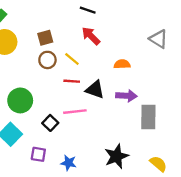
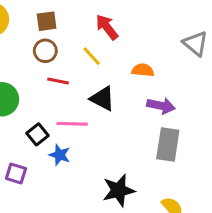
yellow line: (72, 59) -> (92, 56), moved
red line: (72, 81) -> (58, 81), moved
purple arrow: (126, 96) -> (161, 106), moved
blue star: (69, 163) -> (60, 155), moved

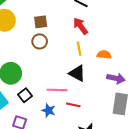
yellow line: (92, 56) -> (79, 49), moved, turned 32
red line: (58, 81) -> (73, 105), moved
black square: (38, 134) -> (25, 95), moved

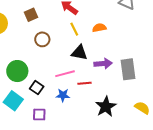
brown circle: (40, 41) -> (42, 39), moved
purple arrow: (116, 78) -> (103, 64), moved

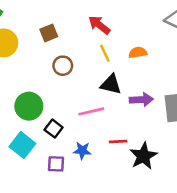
red line: (84, 83) -> (118, 142), moved
blue star: (63, 95) -> (82, 151), moved

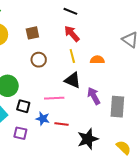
purple arrow: (141, 100) -> (94, 96), turned -126
black square: (54, 129) -> (23, 106), turned -32
red line: (118, 142) -> (62, 124), moved
blue star: (82, 151) -> (43, 119), moved

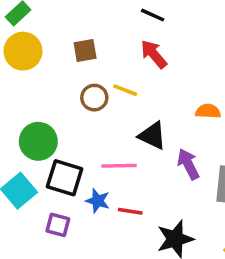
yellow line: (72, 56) -> (125, 90), moved, turned -56
orange semicircle: (97, 60) -> (208, 111), moved
black square: (23, 106) -> (65, 178), size x1.5

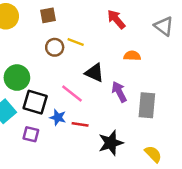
red arrow: (154, 54) -> (116, 19), moved
pink line: (119, 166) -> (72, 93), turned 40

